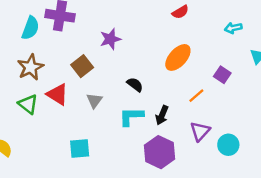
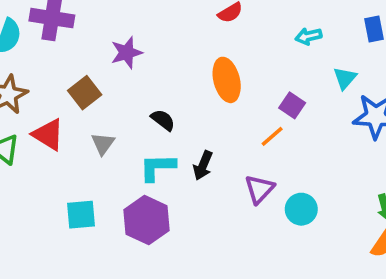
orange ellipse: (178, 57) -> (227, 80), turned -56
orange line: (196, 96) -> (272, 136), moved
purple hexagon: (160, 152) -> (147, 220), moved

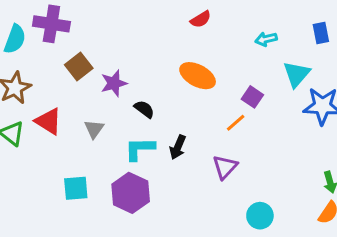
purple star: (127, 53) -> (114, 83), moved
cyan triangle: (345, 78) -> (296, 74), size x1.4
orange ellipse: (227, 80) -> (198, 76), turned -48
brown square: (85, 93) -> (79, 67), moved
cyan circle: (301, 209) -> (260, 216), moved

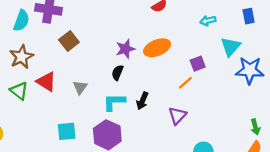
orange ellipse: (198, 76) -> (157, 48), turned -50
purple star: (114, 83) -> (125, 49), moved
purple square: (252, 97) -> (198, 64), turned 35
black semicircle: (144, 109) -> (117, 73), turned -105

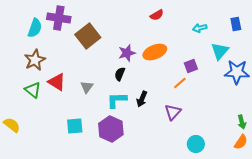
brown square: (69, 41) -> (88, 36), moved, size x1.4

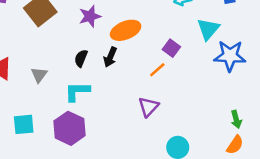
purple star: (127, 53) -> (90, 16), moved
purple square: (191, 66) -> (171, 48), turned -32
black arrow: (142, 99) -> (110, 57), moved

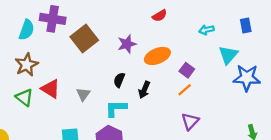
purple square: (171, 48) -> (187, 70), moved
black arrow: (110, 57) -> (144, 90), moved
purple triangle: (148, 107) -> (190, 121), moved

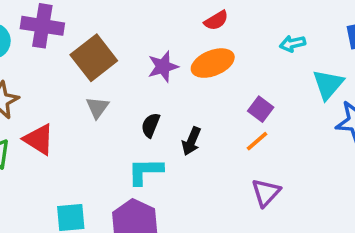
orange ellipse: (157, 56) -> (213, 63), moved
gray triangle: (83, 94) -> (97, 107), moved

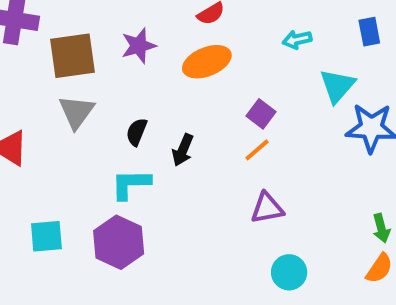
brown square: (94, 58) -> (72, 56), turned 30
purple star: (163, 67) -> (139, 46), moved
gray triangle: (97, 107) -> (76, 112), size x1.4
purple triangle: (266, 193) -> (267, 208), turned 36

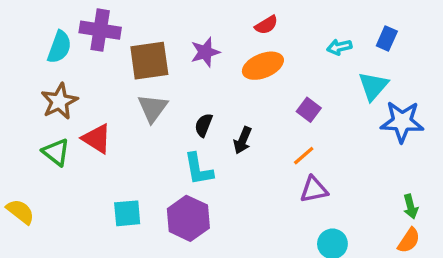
blue rectangle: (369, 32) -> (387, 39), moved, turned 35
orange line: (257, 150) -> (304, 156), moved
cyan L-shape: (131, 184) -> (198, 169), turned -99

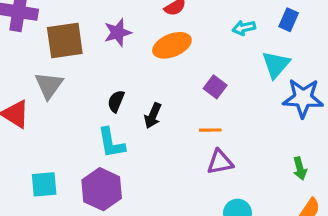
gray triangle: (153, 108) -> (49, 85), moved
orange line: (304, 156) -> (210, 130), turned 40
green arrow: (411, 206) -> (300, 168), moved

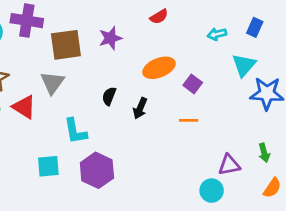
orange ellipse: (172, 45) -> (159, 68), moved
cyan L-shape: (111, 143) -> (75, 131), moved
purple triangle: (220, 162) -> (229, 165), moved

